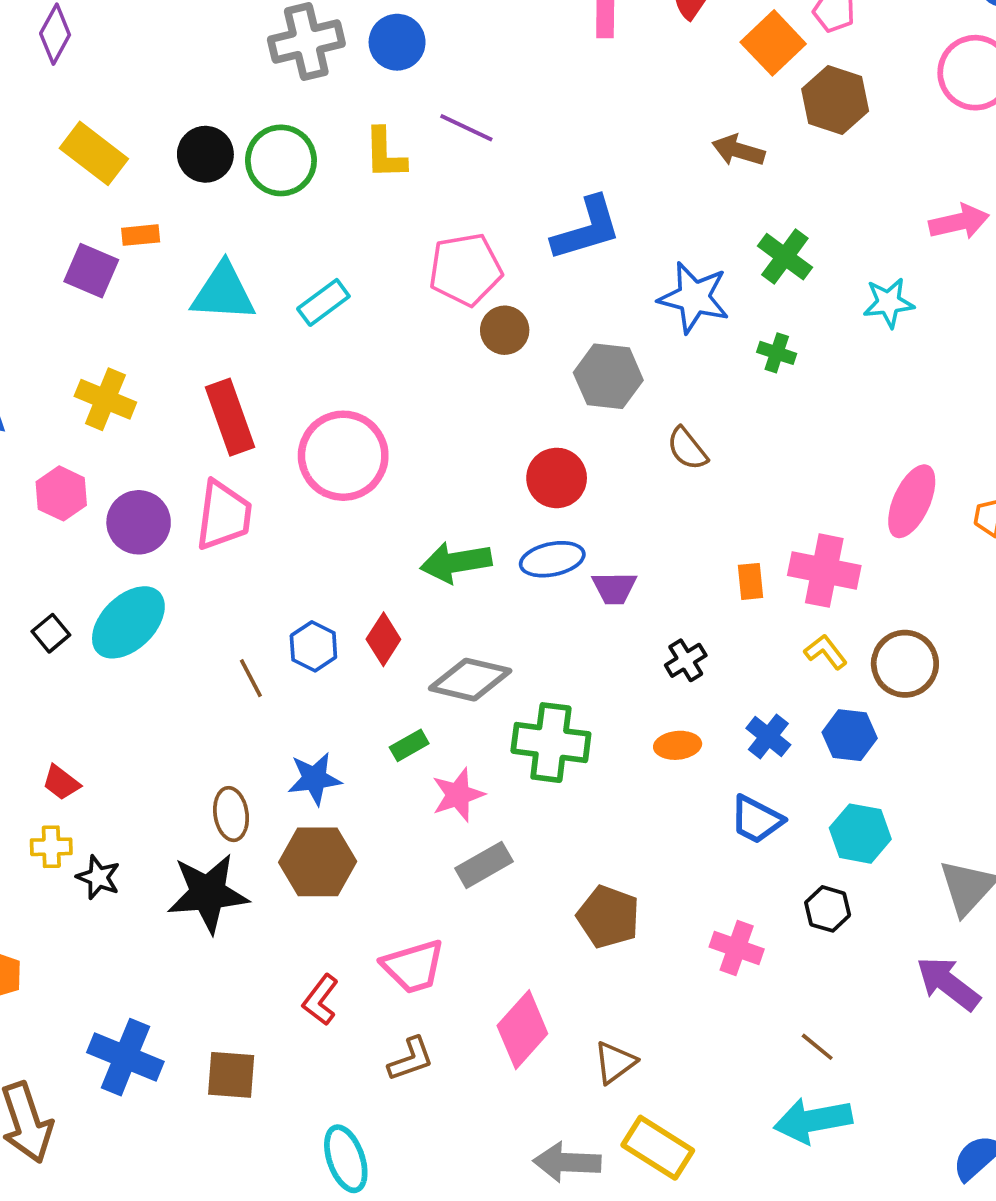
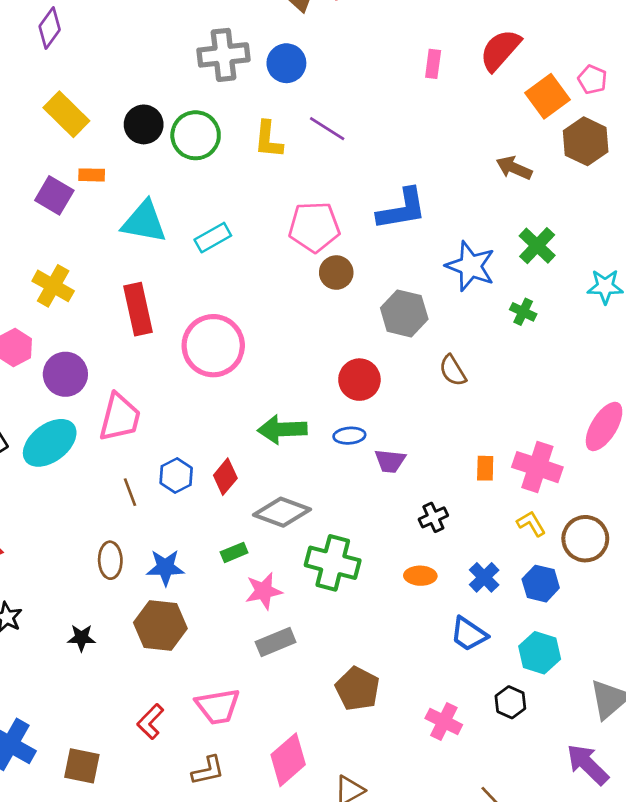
pink trapezoid: (224, 515) -> (120, 417), moved
blue ellipse: (552, 559) -> (349, 436), size x0.7
brown ellipse: (231, 814) -> (110, 560), moved
black star: (208, 893) -> (81, 638), size x0.5

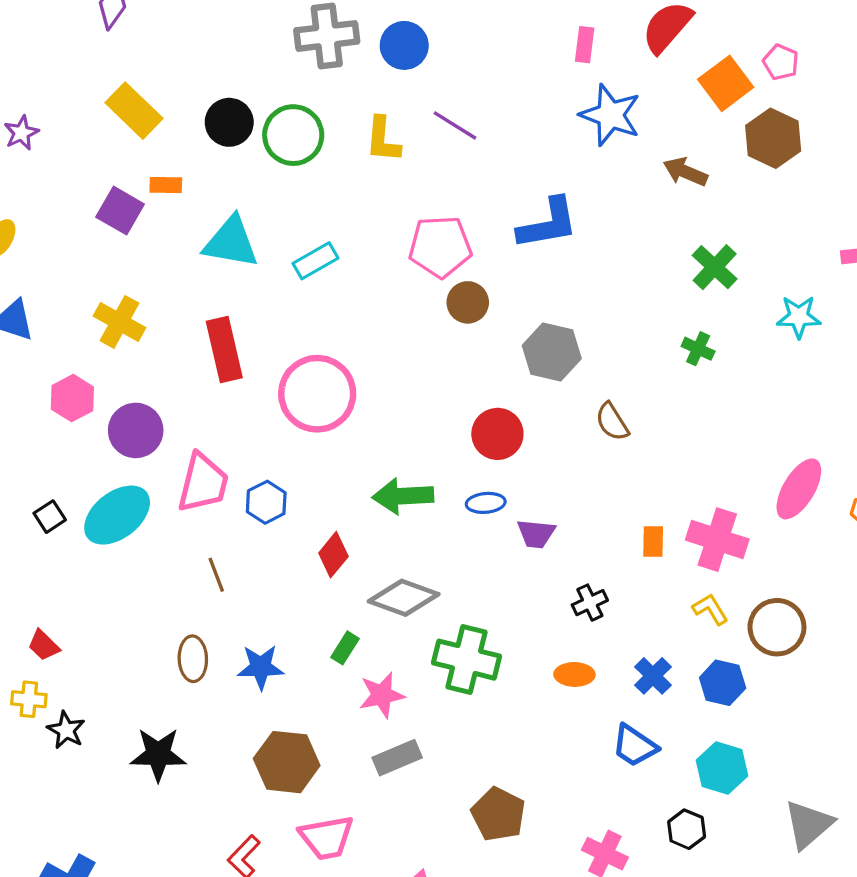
blue star: (470, 266) -> (610, 115), moved
blue hexagon: (176, 476) -> (266, 502), moved
green rectangle: (234, 552) -> (345, 648), turned -35
brown hexagon: (160, 625) -> (287, 762), moved
black star: (81, 638) -> (158, 754), size x1.6

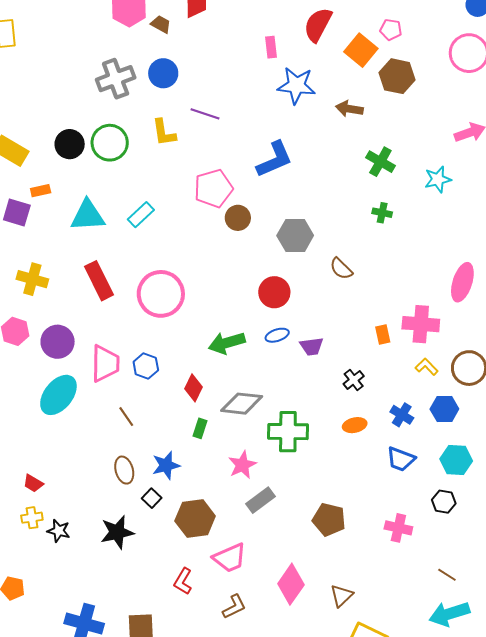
black square: (50, 517) -> (152, 498), moved
green rectangle: (345, 648) -> (200, 428), moved

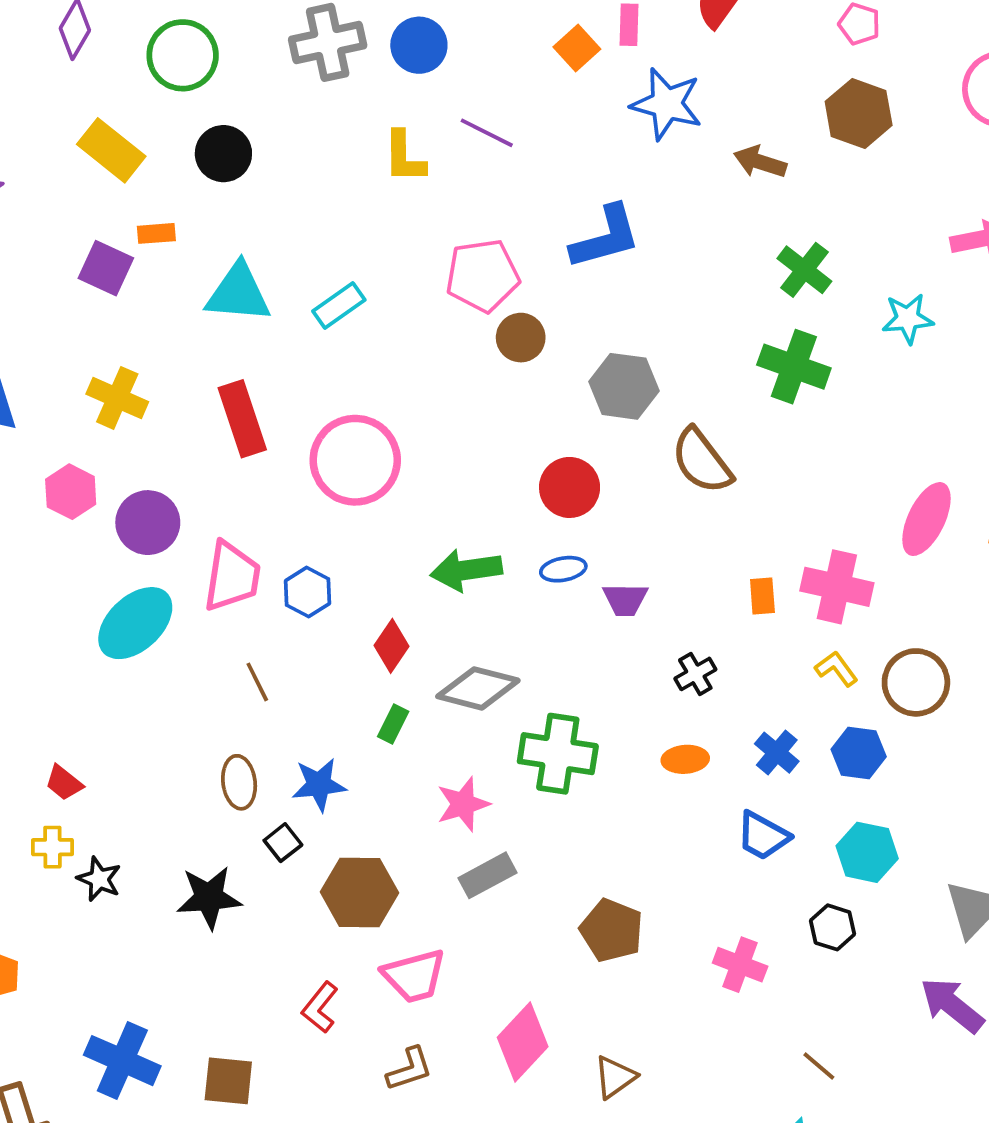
orange square: (361, 50) -> (577, 48), moved, size x0.7
green circle: (110, 143) -> (183, 55), moved
green cross: (382, 213) -> (794, 367), size x1.8
brown semicircle: (341, 269) -> (702, 461), size x1.5

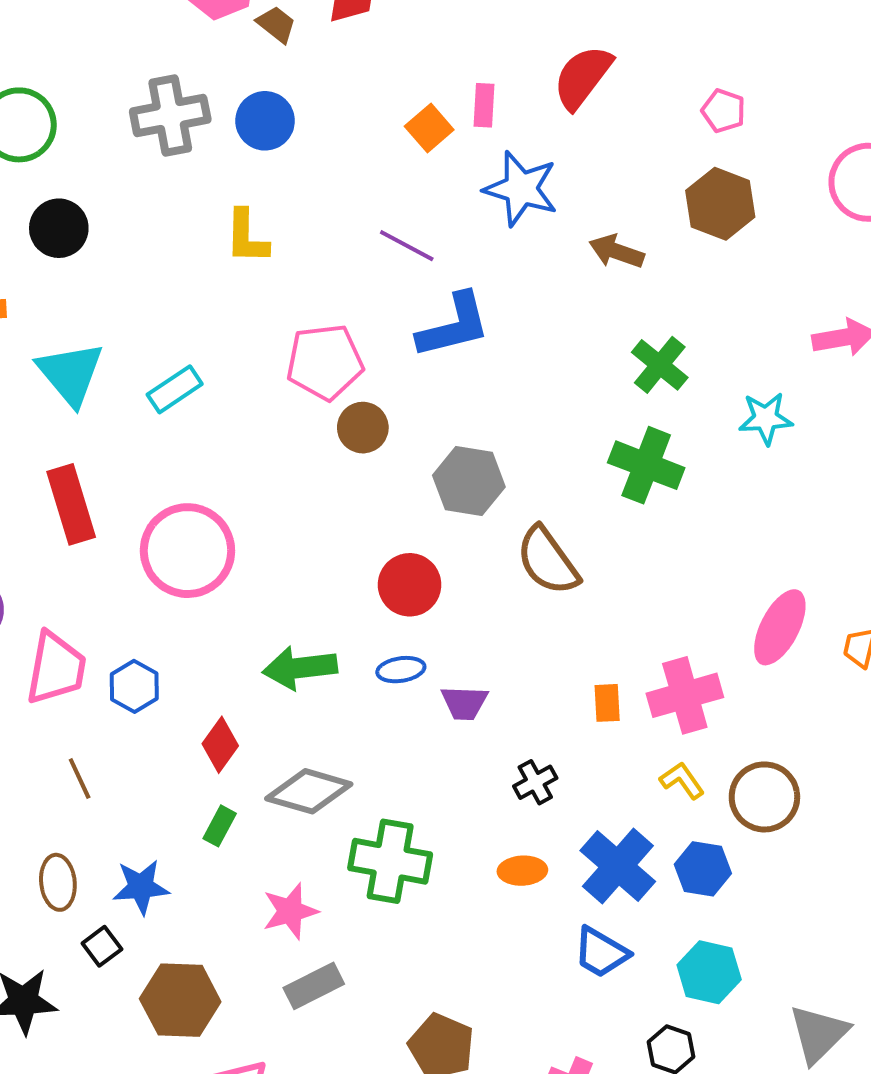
purple line: (487, 133) -> (407, 246), moved
cyan triangle: (238, 293) -> (70, 374), turned 44
pink cross: (837, 587) -> (685, 695), turned -30
blue cross: (777, 753) -> (618, 866), size x1.6

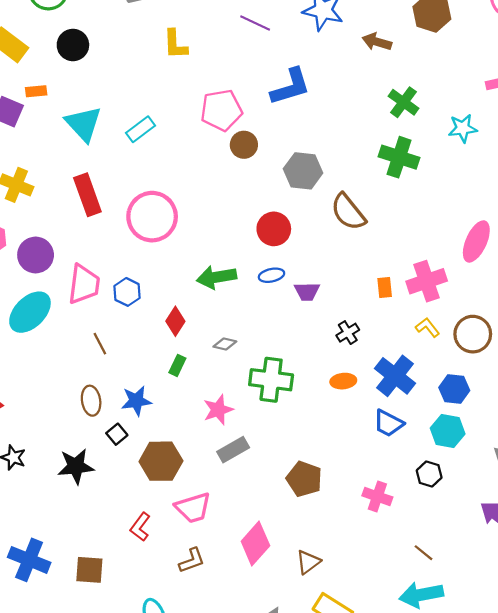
purple line: (407, 246) -> (255, 23), moved
gray diamond: (309, 791) -> (225, 344), size x0.5
blue hexagon: (703, 869) -> (454, 389), moved

